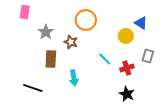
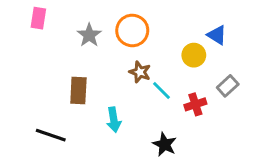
gray star: (46, 32) -> (89, 35), moved
brown star: (71, 42) -> (140, 72), moved
gray rectangle: (148, 56) -> (228, 86), turned 32
black star: (127, 94) -> (165, 144), moved

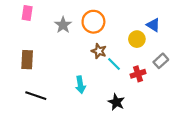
brown rectangle: (78, 91) -> (27, 60), moved

